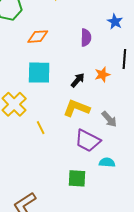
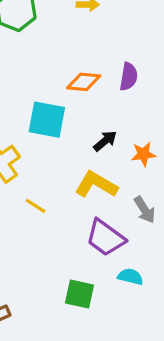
orange diamond: (38, 37) -> (84, 82), moved
orange star: (102, 75) -> (143, 154), moved
yellow line: (41, 128) -> (36, 206), turned -40

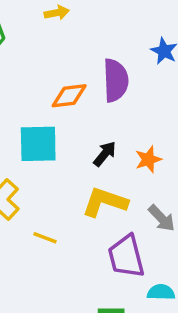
purple semicircle: (129, 77) -> (116, 80), size x1.4
purple trapezoid: (105, 238) -> (126, 256), turned 51

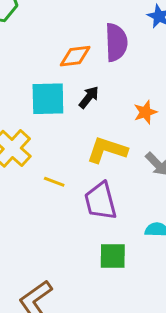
black arrow: (105, 154) -> (89, 97), moved
purple trapezoid: (126, 256) -> (100, 201), moved

